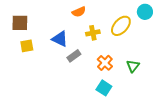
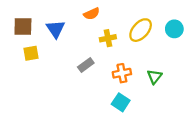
cyan circle: (145, 12) -> (174, 29), moved
blue triangle: (60, 39) -> (56, 29), moved, turned 30
orange cross: (105, 63) -> (122, 73), turned 35

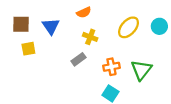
yellow cross: (108, 38) -> (90, 37), moved, turned 32
green triangle: (155, 77) -> (141, 70), size x1.5

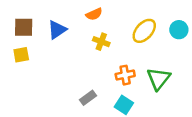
blue triangle: (51, 26) -> (57, 30), turned 30
yellow square: (28, 49) -> (21, 55), moved
gray rectangle: (78, 59) -> (88, 98), moved

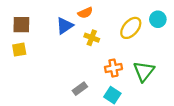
blue triangle: (57, 30) -> (65, 26), moved
cyan circle: (179, 30) -> (158, 19), moved

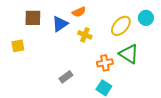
brown square: (21, 25) -> (33, 18), moved
green triangle: (144, 71) -> (129, 54), moved, turned -35
gray rectangle: (80, 89) -> (66, 77), moved

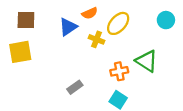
brown square: (33, 18) -> (26, 20), moved
yellow ellipse: (121, 26) -> (118, 23), moved
yellow square: (18, 46) -> (20, 52), size x1.5

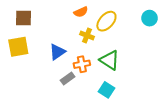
blue triangle: (68, 27) -> (57, 52), moved
green triangle: (147, 61) -> (110, 60), moved
orange cross: (119, 71) -> (82, 64), moved

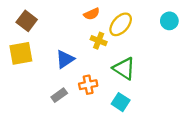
brown square: (23, 18) -> (27, 21), turned 36
orange cross: (82, 64) -> (88, 85), moved
gray rectangle: (68, 79) -> (59, 95), moved

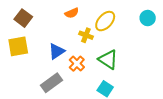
orange semicircle: (92, 14) -> (72, 13), moved
orange cross: (88, 85) -> (77, 64), moved, turned -35
gray rectangle: (59, 95) -> (52, 83), size x1.5

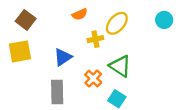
yellow cross: (86, 35) -> (95, 39), turned -32
orange cross: (77, 64) -> (93, 78), moved
gray rectangle: (52, 83) -> (57, 92), turned -55

